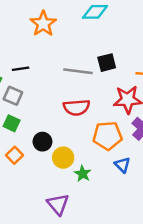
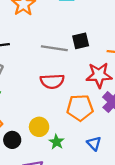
black circle: (42, 142) -> (12, 140), moved
blue triangle: (122, 165) -> (94, 143), moved

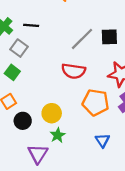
gray line: (54, 48) -> (82, 39), turned -65
green star: (57, 142) -> (58, 135), moved

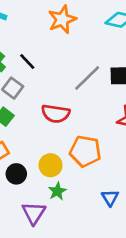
black line: (31, 25) -> (27, 61), turned 42
red semicircle: (74, 71) -> (56, 114), moved
orange pentagon: (96, 102) -> (85, 151), moved

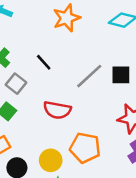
black line: (27, 61) -> (44, 62), moved

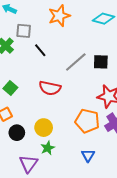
gray square: (16, 84) -> (24, 31), moved, turned -35
orange pentagon: (85, 148) -> (87, 121), moved

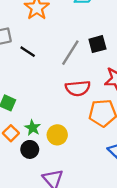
red semicircle: (50, 88) -> (78, 88), moved
green star: (48, 148) -> (33, 128), moved

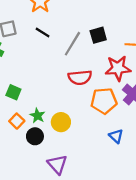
black line: (28, 52) -> (43, 33), moved

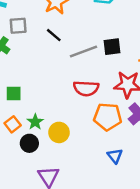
gray line: (72, 44) -> (84, 52), turned 30
green square: (13, 92) -> (14, 93), turned -32

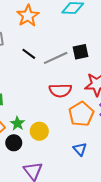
black line: (54, 35) -> (29, 54), moved
orange pentagon: (108, 117) -> (81, 114), turned -30
blue triangle: (115, 156) -> (80, 149), moved

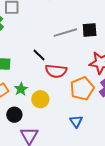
black line: (29, 54) -> (39, 55), moved
red semicircle: (60, 90) -> (56, 71), moved
black circle: (14, 143) -> (14, 115), moved

